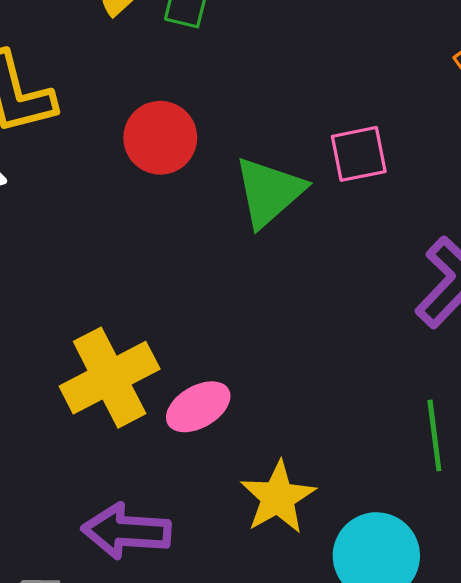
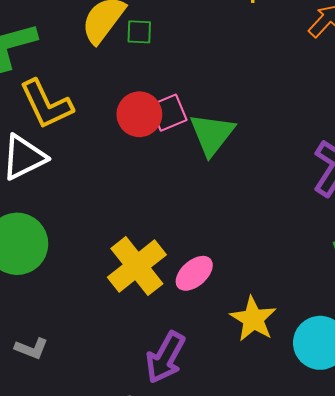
pink square: (359, 154) -> (168, 113), moved
purple arrow: (126, 531) -> (165, 357), turned -54

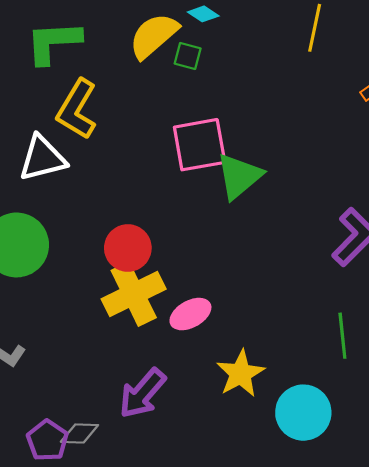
yellow L-shape: (46, 104) -> (77, 109), turned 44
pink square: (168, 113) -> (200, 145), size x1.5
red circle: (139, 114) -> (128, 248), moved

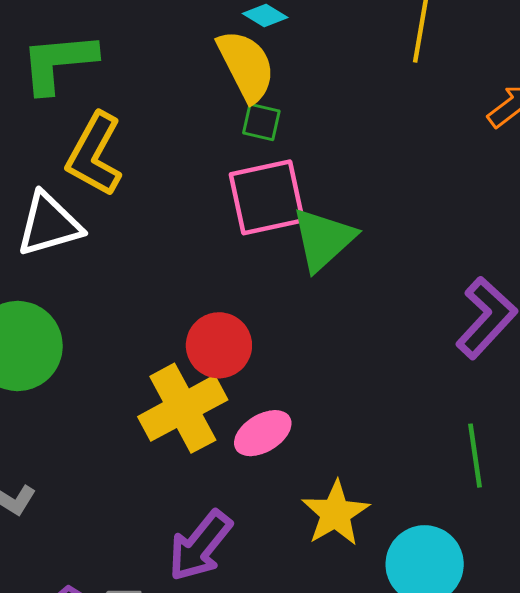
yellow semicircle: (154, 36) -> (246, 66), moved, turned 106
green square: (188, 56) -> (261, 122), moved
red circle: (128, 248) -> (219, 345), moved

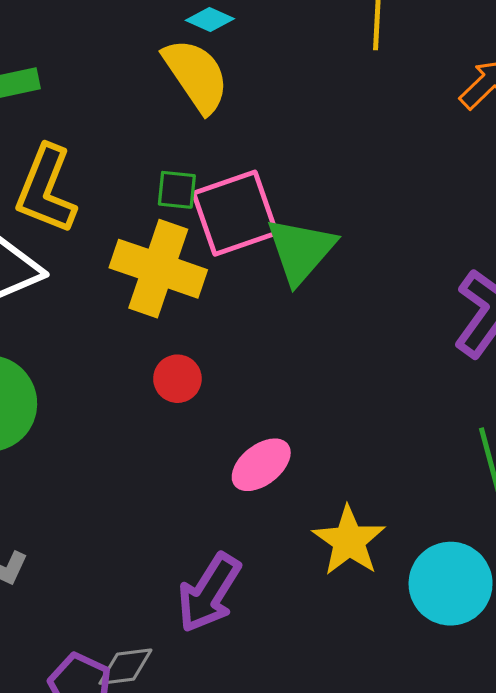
green square: (261, 122) -> (177, 190), moved
red circle: (219, 345) -> (177, 379), moved, size x0.7
yellow cross: (183, 408) -> (158, 269), moved, turned -36

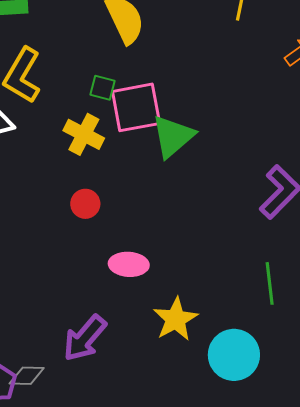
yellow cross: (158, 269) -> (84, 134), size x0.7
pink ellipse: (261, 465) -> (129, 264), turned 33

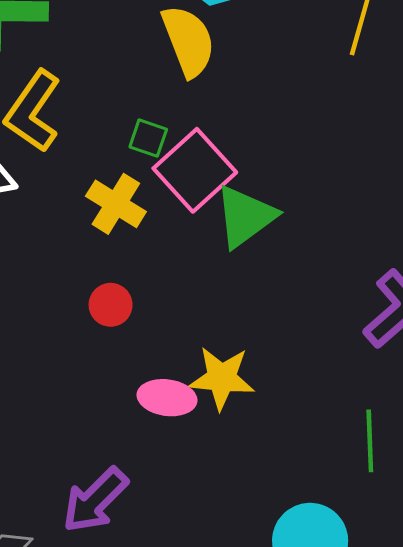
pink square: (136, 107) -> (195, 170), turned -36
yellow star: (176, 319) -> (222, 378), moved, turned 30

